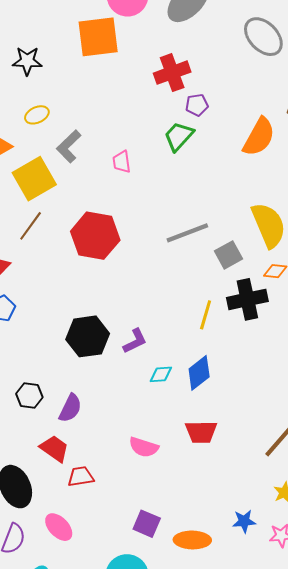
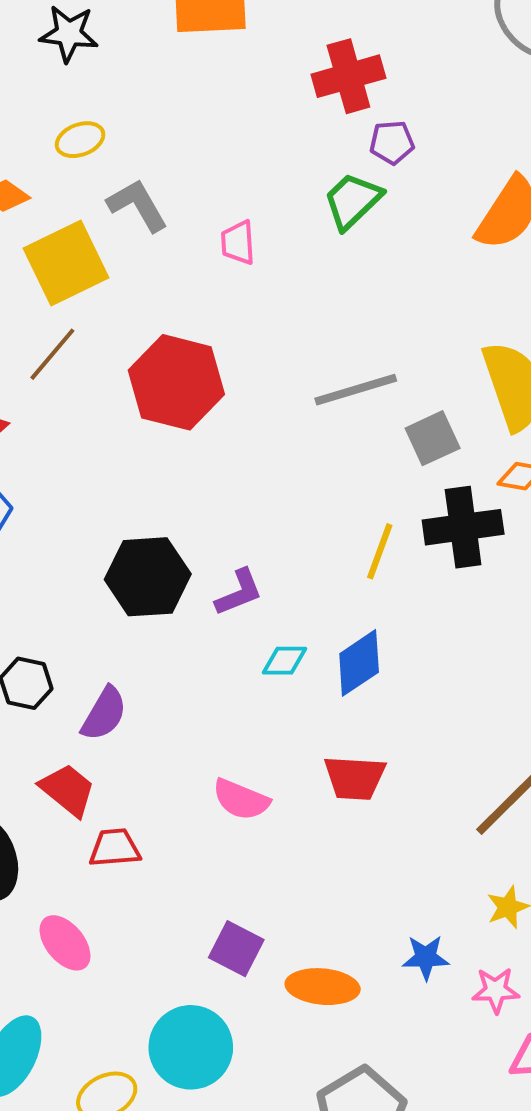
gray L-shape: (69, 146) -> (138, 205), turned 100

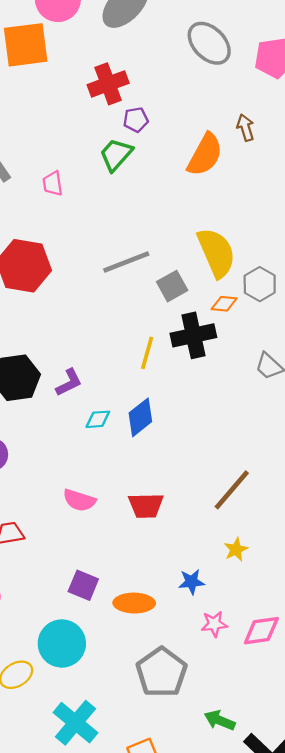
red trapezoid: (355, 778) -> (146, 506), moved
pink star: (496, 990) -> (214, 624), moved

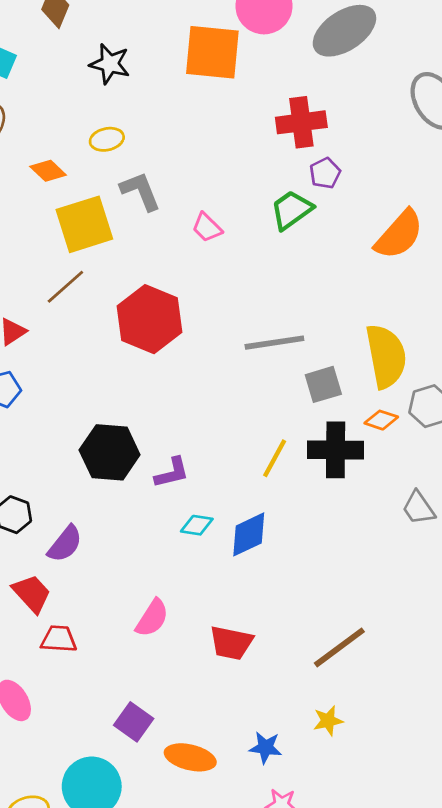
purple pentagon: (136, 120) -> (325, 173), turned -30
pink trapezoid: (53, 184) -> (207, 228), turned -50
pink semicircle: (79, 500) -> (152, 618), turned -88

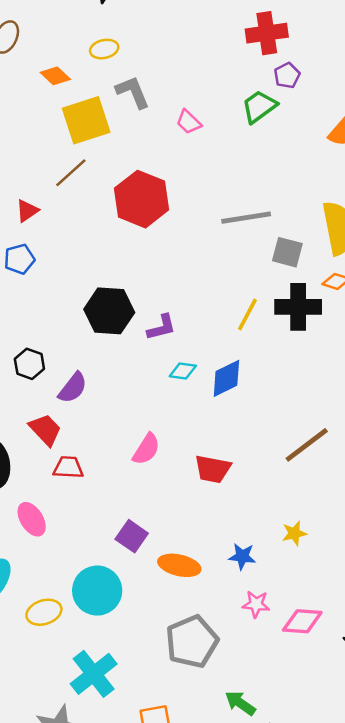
gray square: (323, 384) -> (287, 252), turned 32
brown line: (339, 647) -> (307, 445), moved

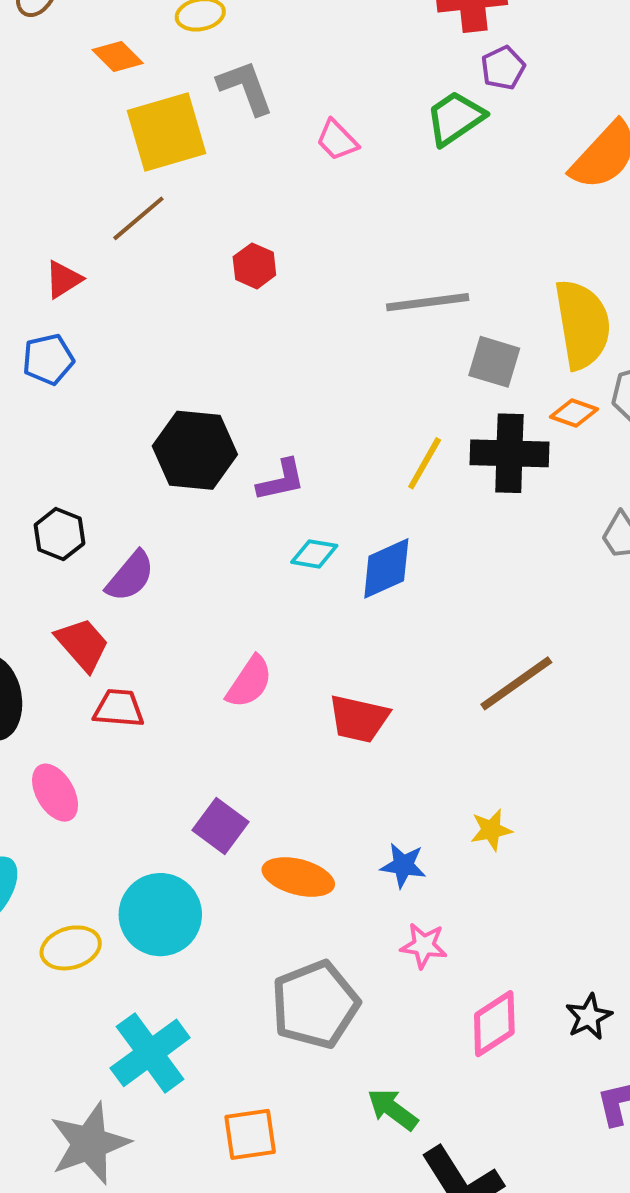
red hexagon: (141, 199) -> (254, 266), size x0.5
pink diamond: (302, 621) -> (494, 1024), moved, turned -39

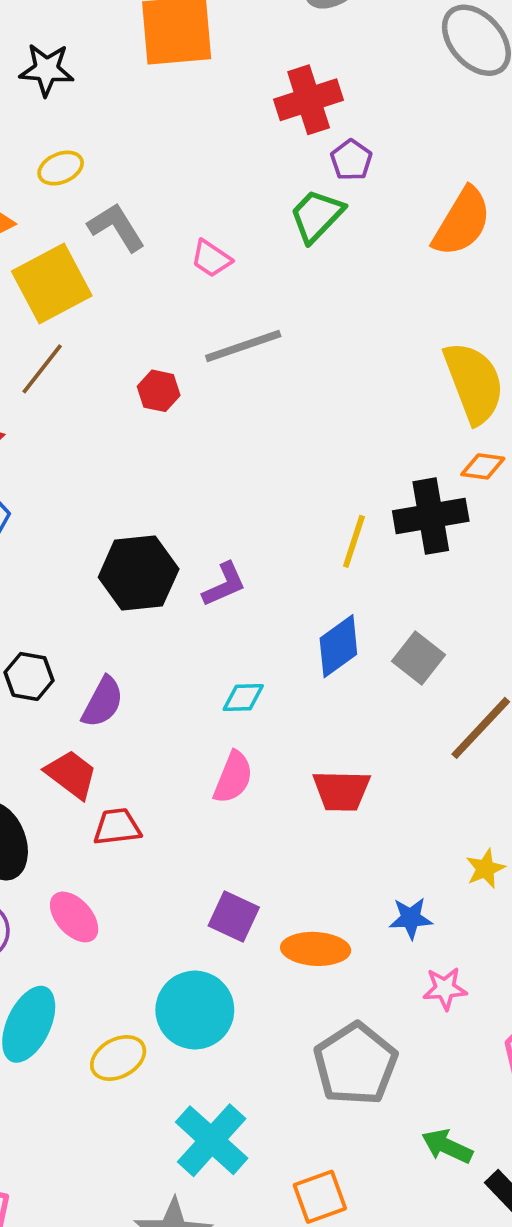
gray line: (428, 302) -> (243, 346), moved
gray square: (494, 362) -> (418, 658), moved, turned 33
cyan diamond: (314, 554) -> (243, 698), moved

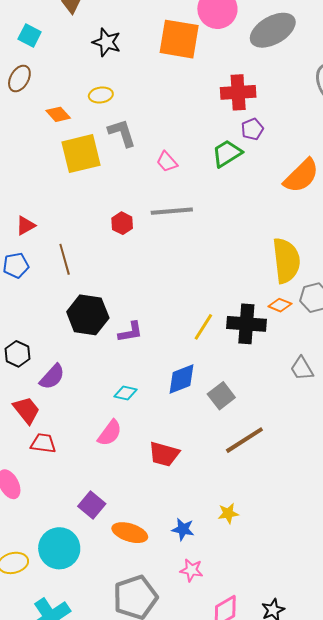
brown line: (42, 369) -> (65, 259), moved, turned -68

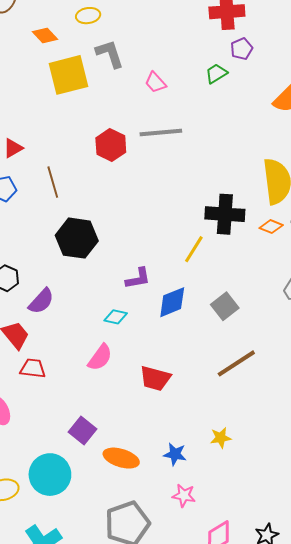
green trapezoid: (227, 153) -> (216, 74), size x0.7
red hexagon: (122, 223) -> (111, 145), size x1.4
black cross: (246, 324) -> (225, 214), moved
purple L-shape: (131, 332) -> (138, 278), moved
gray square: (221, 396) -> (225, 306), moved

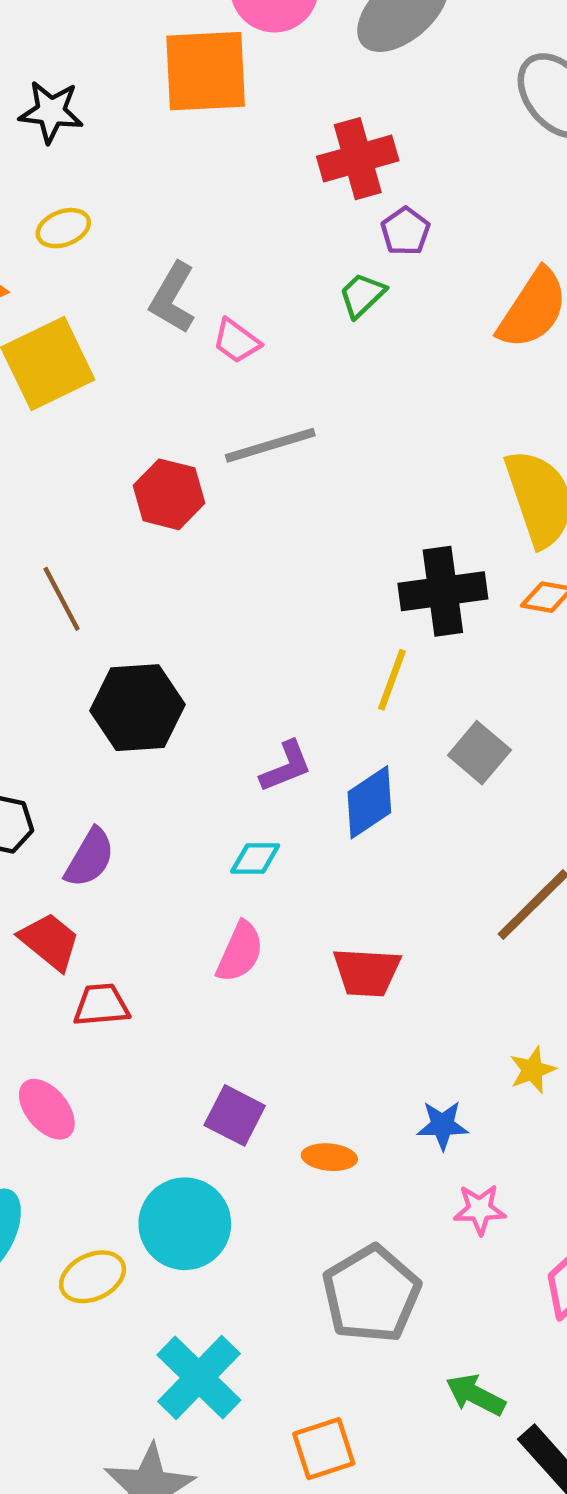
gray L-shape: (110, 54) -> (173, 298), moved, turned -120
gray square: (225, 306) -> (479, 753), moved
orange ellipse: (121, 458) -> (329, 1157), size x0.7

